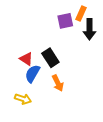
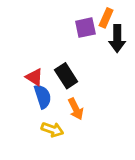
blue semicircle: (33, 74) -> (43, 96), turned 132
yellow arrow: (23, 99) -> (52, 130), moved

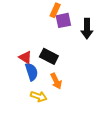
orange rectangle: (106, 18) -> (55, 10), moved
black rectangle: (66, 76) -> (49, 56), turned -30

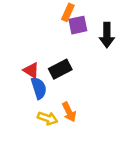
black rectangle: (49, 56) -> (60, 69), turned -54
orange arrow: (56, 81) -> (69, 112), moved

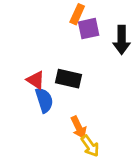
black rectangle: (60, 69) -> (69, 79), turned 40
yellow arrow: (48, 118) -> (90, 146), moved, turned 36

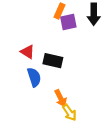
black arrow: (122, 40) -> (94, 14), moved
red triangle: (36, 80) -> (28, 52), moved

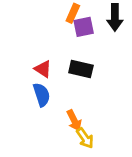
red triangle: (28, 52) -> (43, 69), moved
black rectangle: (53, 61) -> (81, 69), moved

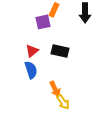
purple square: (84, 27) -> (43, 22), moved
red triangle: (43, 69) -> (32, 51), turned 48

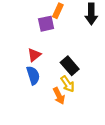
black rectangle: (60, 51) -> (70, 66), moved, turned 36
yellow arrow: (63, 102) -> (68, 84), moved

